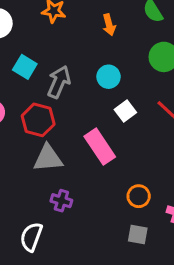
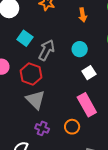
pink rectangle: (100, 147) -> (87, 105), moved
gray triangle: (48, 158) -> (35, 100), turned 45
orange circle: (139, 196) -> (72, 127), moved

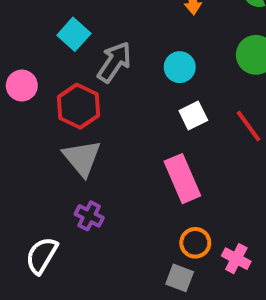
orange circle: (72, 127) -> (195, 243), moved

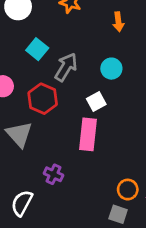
white square: (193, 115) -> (96, 101), moved
gray triangle: (82, 158) -> (19, 134), moved
pink rectangle: (182, 179) -> (88, 134), moved, turned 32

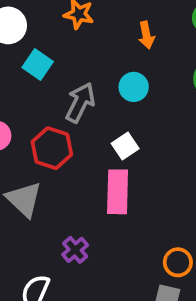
cyan square: (37, 49) -> (38, 65), moved
cyan circle: (111, 69) -> (134, 87), moved
purple cross: (54, 174) -> (75, 250), turned 30

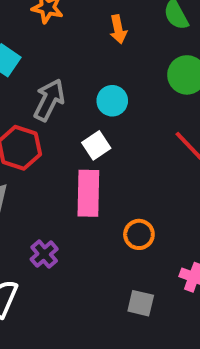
cyan circle: (134, 87) -> (112, 101), moved
orange circle: (178, 262) -> (139, 234), moved

